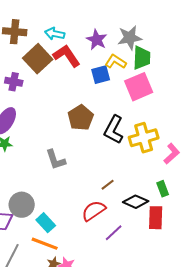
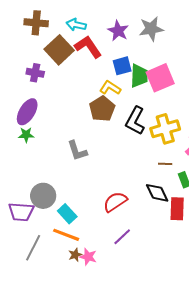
green trapezoid: (142, 58) -> (139, 76), moved
yellow L-shape: (116, 62) -> (110, 88), moved
brown line: (108, 185) -> (165, 164), moved, turned 40
black diamond: (136, 202) -> (157, 193), turned 40
purple line: (114, 233) -> (122, 237), moved

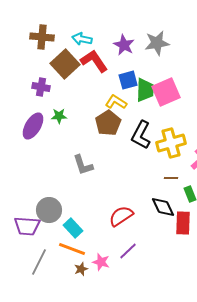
green star: (26, 135) -> (59, 116), moved
pink star: (88, 257) -> (101, 262), moved

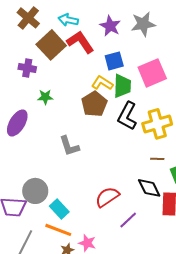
brown cross: (42, 37) -> (28, 18), turned 35
green trapezoid: (145, 90) -> (122, 86), moved
purple ellipse: (33, 126) -> (17, 123), moved
purple line: (128, 251) -> (128, 220), moved

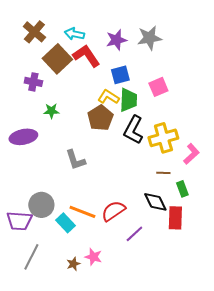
purple star: (110, 26) -> (116, 40), turned 30
pink square: (152, 73) -> (158, 87), size x0.7
purple ellipse: (17, 123) -> (23, 137), turned 48
orange line: (58, 230) -> (82, 212), moved

